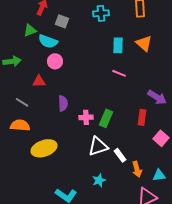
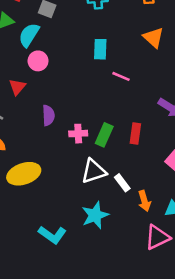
cyan semicircle: (48, 41) -> (29, 35), turned 102
cyan rectangle: (118, 45) -> (100, 49), moved
red triangle: (39, 81) -> (17, 87), turned -48
red rectangle: (142, 117) -> (135, 134), moved
cyan star: (99, 180) -> (95, 215), size x1.5

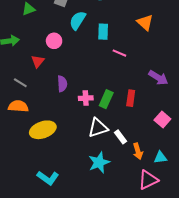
cyan semicircle: (29, 35) -> (78, 20), moved
cyan L-shape: (52, 235) -> (48, 178), moved

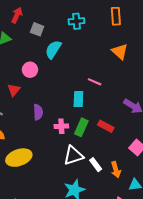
cyan rectangle: (103, 32) -> (78, 99), moved
red rectangle: (131, 98) -> (106, 126), turned -70
orange arrow: (138, 151) -> (116, 170), moved

